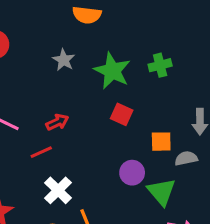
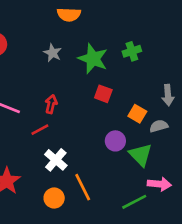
red arrow: (57, 122) -> (51, 104), turned -48
orange square: (161, 142) -> (137, 114), turned 36

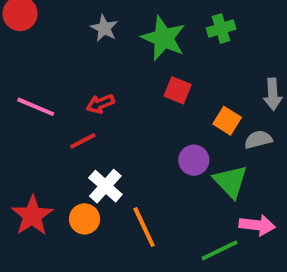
red arrow: (51, 104) -> (100, 104), turned -126
orange circle: (54, 198) -> (85, 219), moved

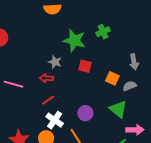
gray star: (104, 28) -> (55, 62), moved
red arrow: (100, 104) -> (46, 78), turned 32
red line: (83, 141) -> (48, 100), moved
purple circle: (194, 160) -> (85, 113), moved

